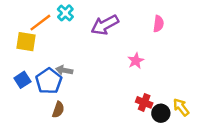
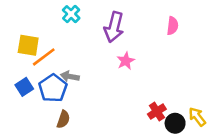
orange line: (40, 23) -> (44, 57), moved
purple arrow: (105, 25) -> (114, 27), turned -48
pink star: (136, 61) -> (126, 61), moved
red cross: (144, 102) -> (157, 112), turned 35

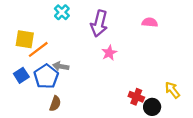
pink semicircle: (172, 26) -> (150, 22), turned -91
red cross: (157, 112) -> (136, 97), turned -35
yellow arrow: (197, 117) -> (172, 90), moved

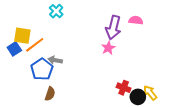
purple arrow: (99, 23) -> (113, 27), moved
pink star: (109, 53) -> (108, 48), moved
blue square: (21, 75) -> (14, 49), moved
yellow arrow: (172, 90) -> (150, 93), moved

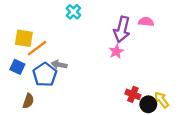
cyan cross: (56, 11) -> (73, 12), moved
blue square: (14, 49) -> (17, 67), moved, turned -32
brown semicircle: (50, 94) -> (28, 101), moved

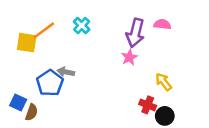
cyan cross: (73, 12) -> (82, 25), moved
orange line: (37, 48) -> (44, 30), moved
blue square: (17, 67) -> (18, 103), moved
yellow arrow: (161, 100) -> (164, 82), moved

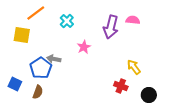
orange line: (44, 30) -> (36, 13), moved
pink star: (129, 57) -> (84, 47), moved
brown semicircle: (32, 112) -> (38, 92), moved
black circle: (165, 116) -> (149, 95), moved

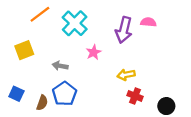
cyan cross: (67, 21) -> (75, 23), size x1.6
yellow square: (22, 35) -> (24, 50), moved, turned -30
yellow arrow: (134, 67) -> (126, 75), moved, turned -63
blue pentagon: (41, 68) -> (65, 94), moved

